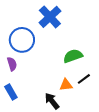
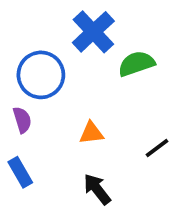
green semicircle: (73, 56) -> (136, 64), moved
orange triangle: (66, 85) -> (91, 133), moved

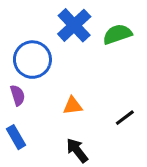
green semicircle: (136, 64) -> (117, 34), moved

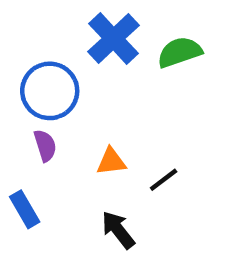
purple semicircle: (18, 95) -> (45, 146), moved
black line: (125, 118) -> (164, 180), moved

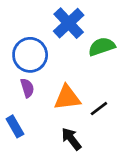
green semicircle: (180, 52) -> (102, 47), moved
orange triangle: (111, 162) -> (67, 98), size x1.5

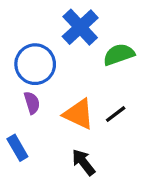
orange triangle: (67, 98) -> (79, 114), turned 32
black line: (99, 109) -> (116, 114), moved

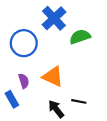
purple semicircle: (32, 103) -> (24, 81), moved
black line: (116, 114) -> (79, 101), moved, turned 48

